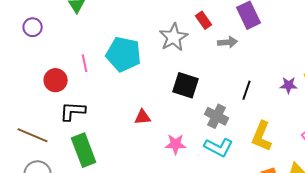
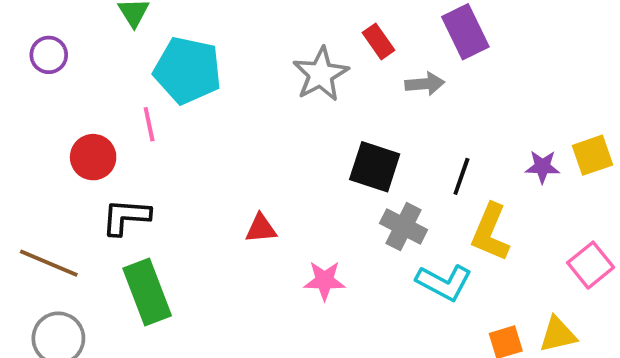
cyan pentagon: (124, 54) -> (188, 70), moved
black square: (186, 85) -> (375, 167), moved
yellow L-shape: (262, 136) -> (490, 232), moved
cyan L-shape: (219, 147) -> (444, 282), moved

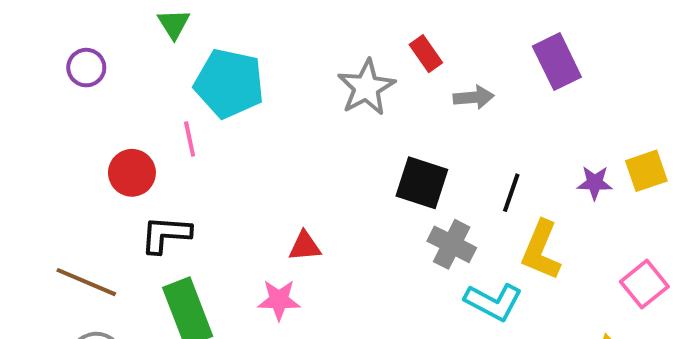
purple rectangle: (465, 32) -> (557, 62), moved
pink star: (325, 281) -> (279, 300), moved

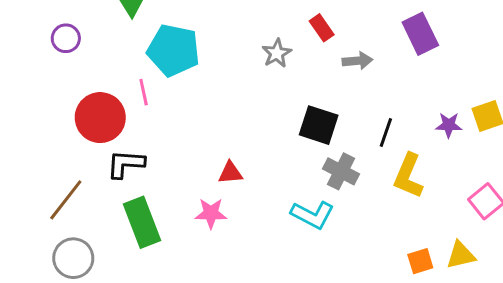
gray star: (366, 87) -> (277, 53), size x0.7
red circle: (132, 173) -> (100, 118), size x1.4
brown line: (86, 282) -> (66, 200), turned -75
cyan L-shape: (493, 302) -> (313, 215), moved

